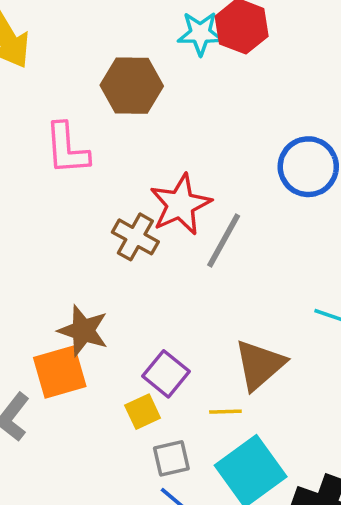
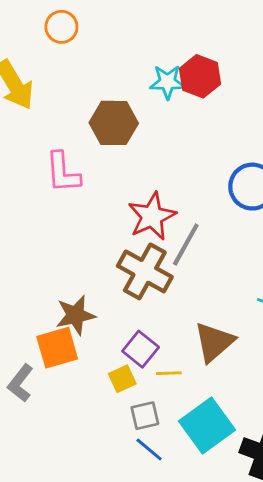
brown cross: (135, 237) -> (145, 271), moved, size x1.5
brown star: (83, 331) -> (76, 315), turned -30
yellow line: (225, 412) -> (169, 373), moved

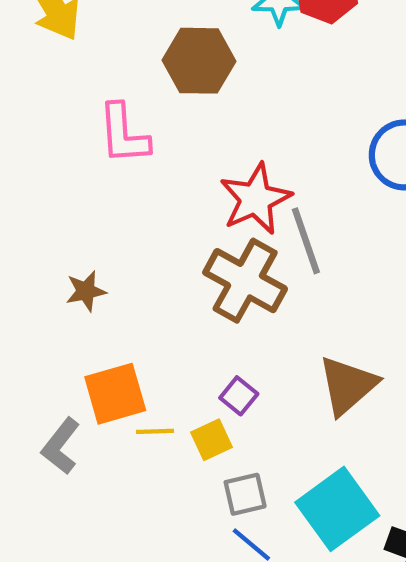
gray line: (186, 245) -> (306, 241), turned -48
brown star: (76, 315) -> (86, 291), moved, size x0.7
purple square: (141, 349) -> (239, 396), size x0.7
yellow line: (169, 373) -> (155, 431), moved

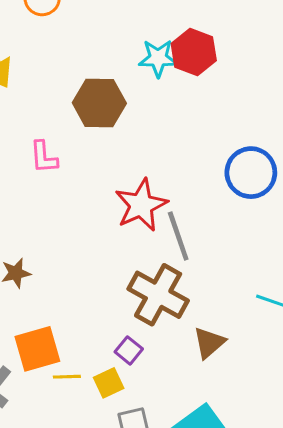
pink L-shape: (124, 134) -> (44, 157), size x0.7
brown cross: (245, 281) -> (158, 295), moved
brown triangle: (348, 385) -> (209, 343), size x0.7

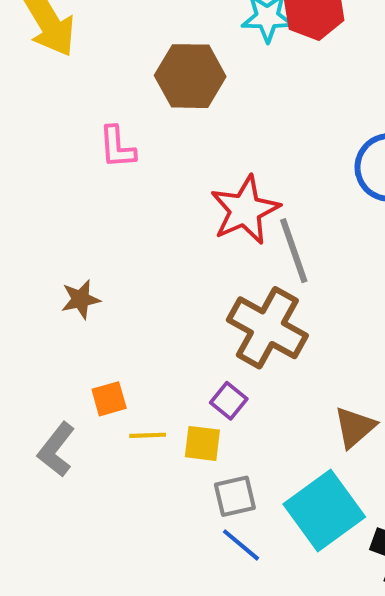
brown triangle: (209, 343) -> (355, 427), moved
orange square: (37, 349) -> (109, 399), size x0.6
yellow square: (109, 383) -> (202, 443), turned 32

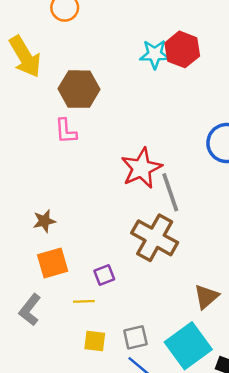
brown hexagon: (190, 76) -> (79, 89), moved
orange square: (109, 399) -> (53, 263), moved, size x1.5
purple square: (229, 401) -> (104, 275), moved, turned 30
yellow square: (202, 443) -> (95, 341), moved

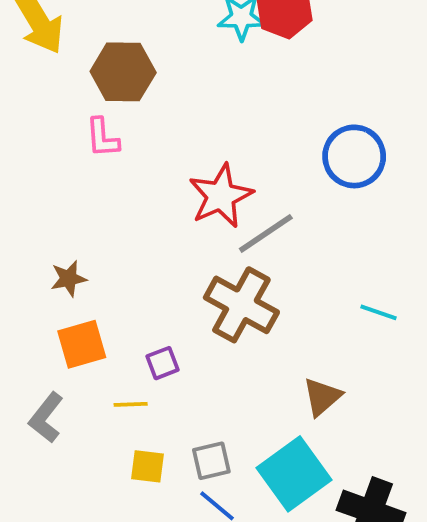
gray line: (170, 192) -> (266, 233), turned 75

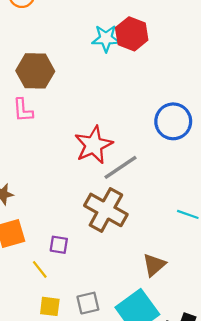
purple square: (163, 363) -> (59, 245), turned 30
yellow line: (131, 404) -> (40, 269), turned 54

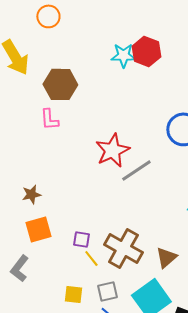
brown cross: (106, 210) -> (123, 248), moved
yellow line: (40, 269) -> (91, 258), moved

